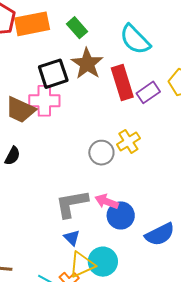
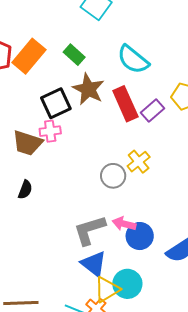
orange rectangle: (32, 24) -> (29, 56), turned -32
pink cross: (44, 101) -> (50, 131), size x0.7
blue triangle: (72, 238) -> (94, 264), size x1.6

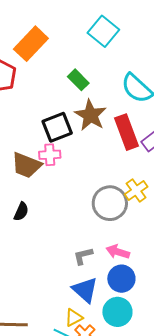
orange rectangle: (29, 56) -> (31, 44), moved
gray circle: (113, 176) -> (110, 203), size x1.4
gray L-shape: (90, 230) -> (83, 256), size x0.6
blue circle: (140, 236) -> (121, 279), moved
yellow triangle: (107, 289) -> (74, 318), moved, size x0.7

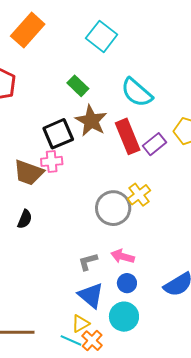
orange rectangle: (31, 44) -> (28, 30), moved
blue circle: (121, 279) -> (127, 283), size x0.7

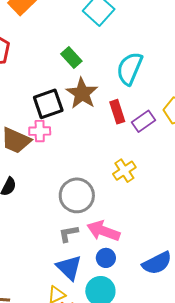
cyan semicircle: (137, 92) -> (130, 68), turned 68
red rectangle: (128, 136) -> (117, 112), size x0.7
gray circle: (113, 208) -> (77, 195), moved
pink arrow: (123, 256) -> (103, 231), size x1.4

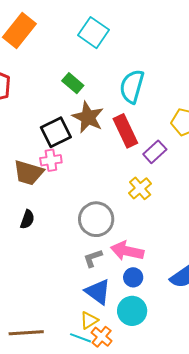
red rectangle: (117, 112) -> (125, 131), size x1.4
purple rectangle: (144, 121) -> (155, 152), moved

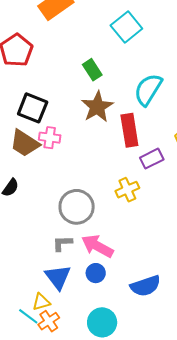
black square: (56, 132) -> (33, 108), moved, turned 32
cyan circle: (132, 311) -> (102, 322), moved

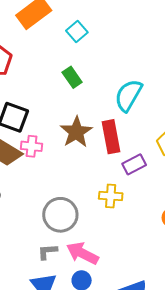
cyan square: (126, 27) -> (77, 31), moved, size x0.7
brown star: (97, 107) -> (76, 132), moved
yellow cross: (127, 190) -> (111, 196), turned 30

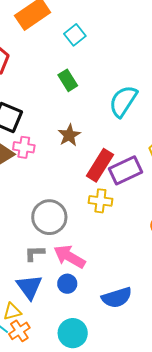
brown star: (76, 132) -> (69, 135), size x0.7
red rectangle: (111, 137) -> (100, 165), moved, turned 40
purple rectangle: (134, 164) -> (125, 170), size x1.4

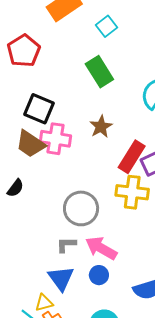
green rectangle: (68, 80) -> (99, 72), size x1.4
pink cross: (24, 147) -> (55, 139), size x1.4
yellow cross: (100, 201) -> (132, 192), size x1.4

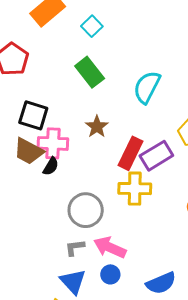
black semicircle: (15, 188) -> (51, 166), moved

